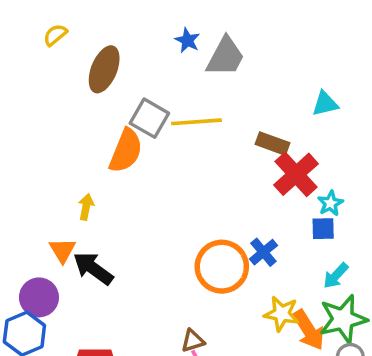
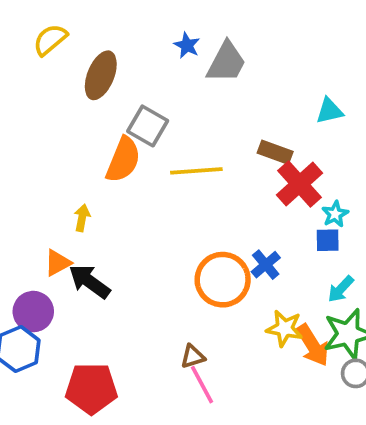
yellow semicircle: (55, 35) -> (50, 40), size x1.4
yellow line: (196, 122) -> (196, 171), moved
orange triangle: (62, 250) -> (58, 263), turned 32

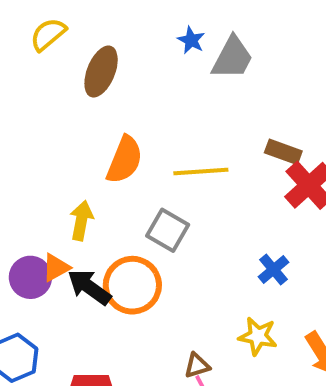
gray square: (148, 126) -> (168, 230), moved
yellow arrow: (82, 218) -> (81, 220), size x1.4
orange circle: (223, 280) -> (132, 285), moved
purple circle: (33, 312) -> (30, 277), moved
yellow star: (284, 328) -> (258, 336), moved

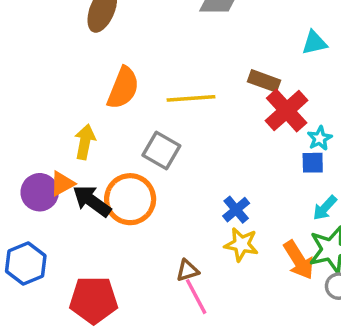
blue cross: (274, 269) -> (236, 210), moved

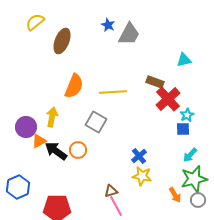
purple circle: (40, 192) -> (26, 127), moved
orange circle: (130, 199) -> (78, 150), size x0.6
orange arrow: (299, 260) -> (175, 195), moved, size x0.7

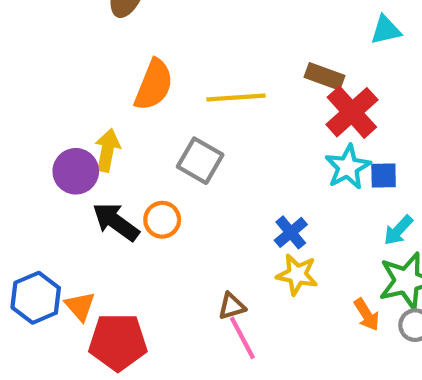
cyan star: (187, 115) -> (348, 167), moved, size x1.5
purple circle: (26, 127) -> (76, 171), moved
orange triangle: (39, 141) -> (80, 306), moved, turned -42

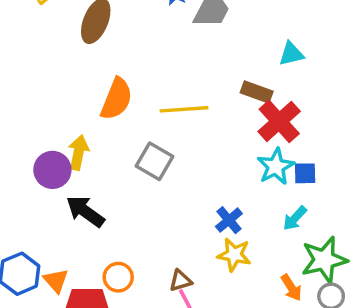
cyan triangle: (386, 30) -> (291, 54), moved
orange circle: (162, 220) -> (118, 277), moved
cyan arrow: (398, 230) -> (295, 218), moved

